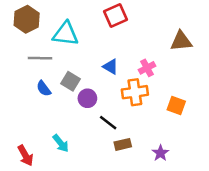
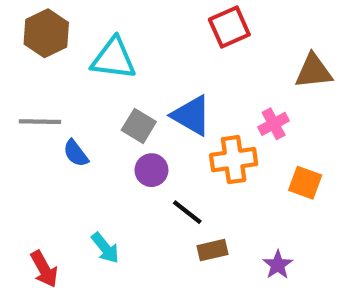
red square: (115, 16) -> (229, 27), moved
gray line: (40, 58) -> (40, 122), moved
blue triangle: (111, 67) -> (191, 115), size x1.5
pink cross: (147, 68) -> (274, 124), moved
gray square: (70, 81) -> (139, 126), moved

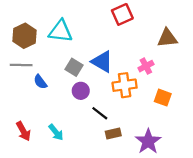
brown hexagon: (46, 33) -> (25, 36), moved
purple star: (278, 265) -> (148, 141), size x1.6
red arrow: (44, 269) -> (23, 131), moved

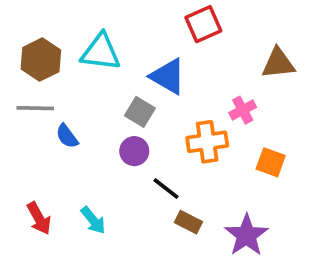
blue triangle: (102, 62) -> (168, 76), moved
gray square: (74, 67) -> (140, 112), moved
brown rectangle: (113, 133) -> (188, 222), turned 40

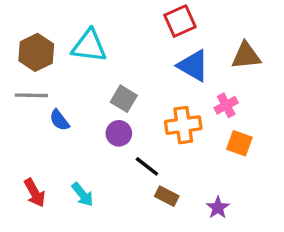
blue triangle: (168, 76) -> (193, 66), moved
pink cross: (243, 110) -> (226, 105), moved
purple star: (246, 235) -> (218, 208), size x0.6

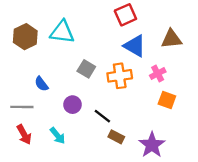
gray line: (31, 95) -> (22, 107), moved
orange cross: (183, 125) -> (120, 76), moved
purple circle: (119, 133) -> (72, 105), moved
purple star: (218, 208) -> (152, 145), size x1.6

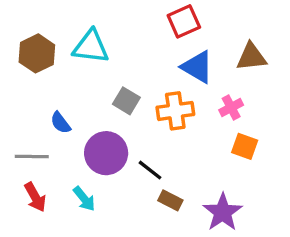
purple circle: (72, 105) -> (106, 153), size x1.6

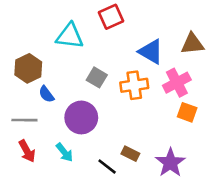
red square: (184, 21) -> (111, 17), moved
brown hexagon: (37, 53) -> (28, 68), moved
pink cross: (231, 108) -> (177, 83), size x1.5
black line: (150, 170) -> (107, 167), moved

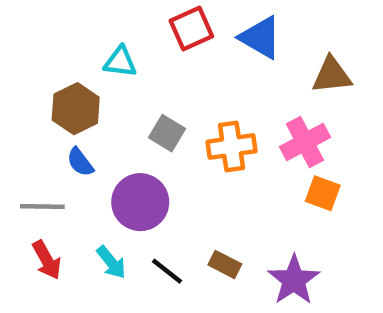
cyan triangle: (70, 36) -> (120, 62), size x0.7
blue triangle: (151, 52) -> (260, 37), moved
brown hexagon: (28, 68) -> (76, 109), moved
black line: (107, 167) -> (167, 271), moved

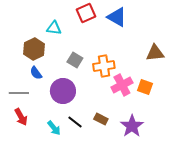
brown triangle: (332, 75) -> (155, 53), moved
pink cross: (305, 142) -> (122, 85), moved
cyan arrow: (111, 262) -> (54, 128), moved

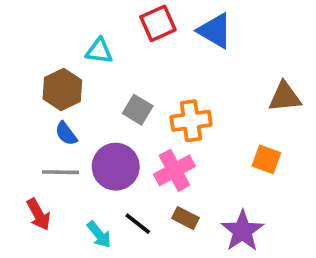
pink cross: (122, 85) -> (174, 170), moved
gray line: (19, 93) -> (61, 172), moved

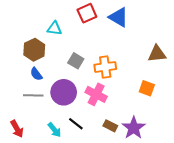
pink cross: (174, 170) -> (96, 94), turned -35
red arrow: (39, 214) -> (17, 129), moved
brown rectangle: (185, 218) -> (110, 126), moved

